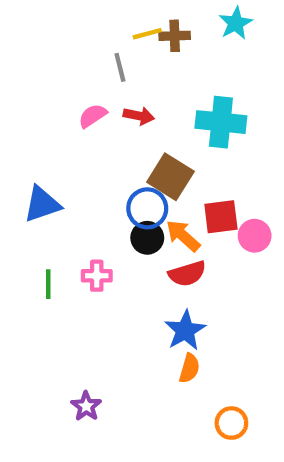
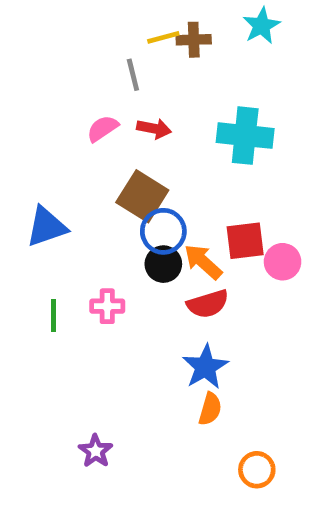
brown square: (170, 177) -> (142, 196), moved

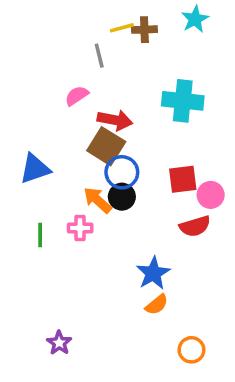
red arrow: (154, 129) -> (115, 120), moved, size x1.4
orange arrow: (203, 262) -> (97, 200), moved
red semicircle: (208, 304) -> (195, 226), moved
orange semicircle: (210, 409) -> (157, 305), turned 35
purple star: (96, 451) -> (59, 343), moved

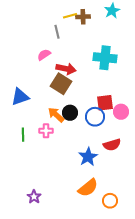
blue circle: (122, 172) -> (95, 117), moved
red semicircle: (195, 226) -> (112, 145), moved
orange semicircle: (157, 305) -> (88, 188), moved, size x1.5

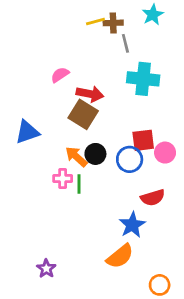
gray line: (57, 32) -> (125, 43), moved
green line: (23, 135) -> (79, 184), moved
blue star: (88, 157) -> (132, 225), moved
orange circle: (110, 201) -> (160, 285), moved

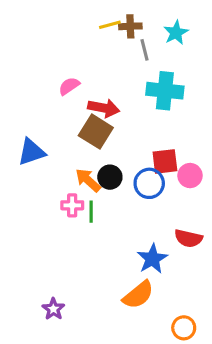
cyan star: (153, 15) -> (176, 33), moved
red semicircle: (153, 198) -> (188, 238), moved, turned 30

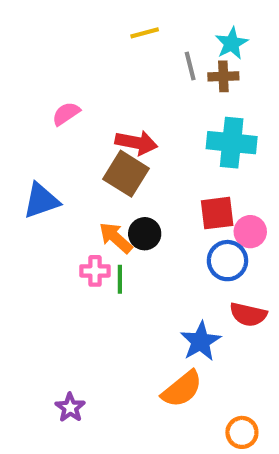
brown cross: (130, 26) -> (223, 76), moved
pink semicircle: (69, 86) -> (66, 114), moved
cyan cross: (165, 91) -> (232, 143), moved
blue circle: (149, 183) -> (227, 261), moved

